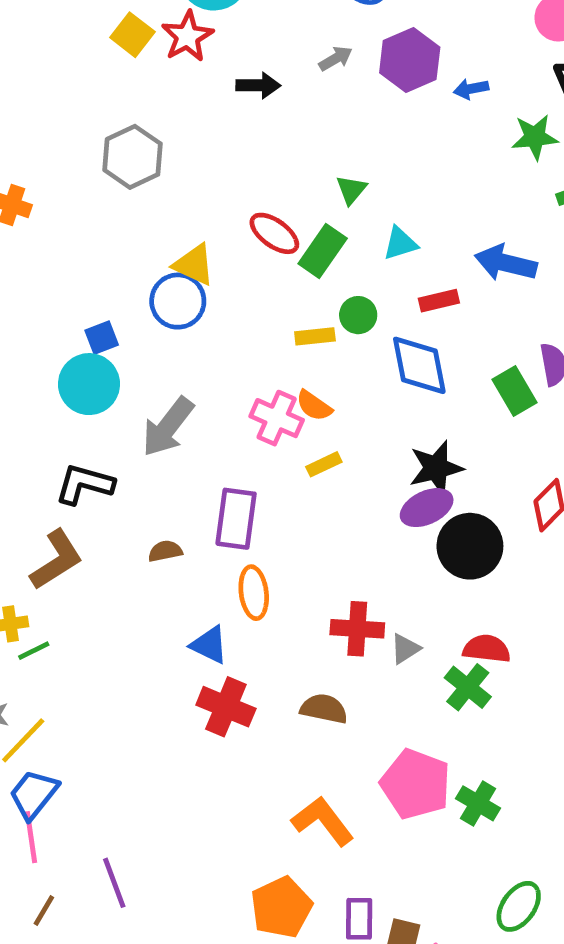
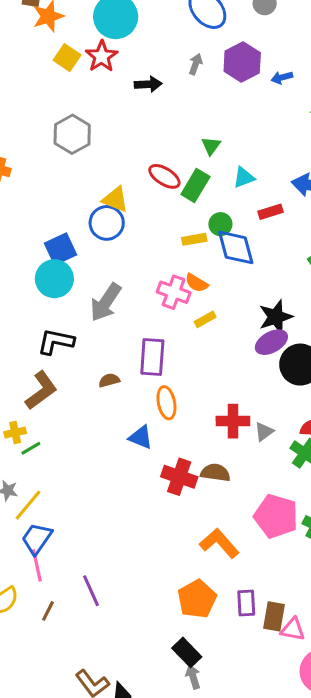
gray arrow: (336, 59) -> (196, 64), turned -36
blue square: (102, 338) -> (60, 249), size x1.5
blue diamond: (419, 365) -> (236, 247), moved
red cross: (226, 707) -> (179, 477), moved

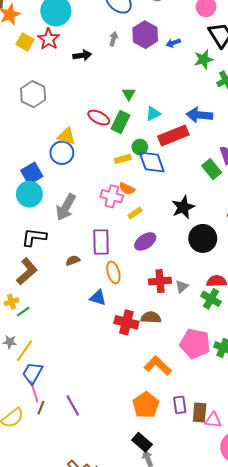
red rectangle: (271, 212) -> (173, 136), size x1.8
purple ellipse: (271, 342) -> (145, 241), moved
brown line: (48, 611) -> (41, 408), moved

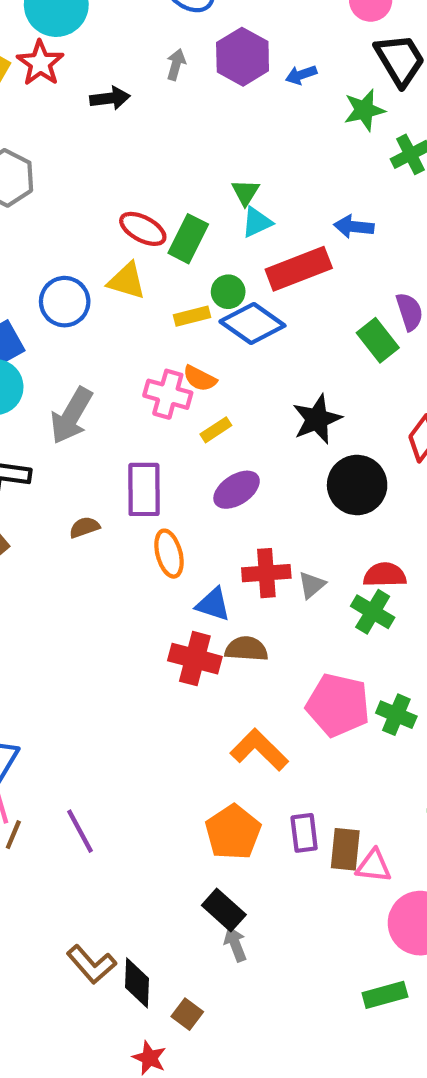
green triangle: (129, 94) -> (245, 192), moved
blue arrow: (199, 115) -> (354, 227), size x0.7
yellow triangle: (66, 136) -> (127, 281), moved
blue diamond: (152, 162) -> (252, 324), turned -36
blue triangle: (98, 298) -> (213, 604), moved

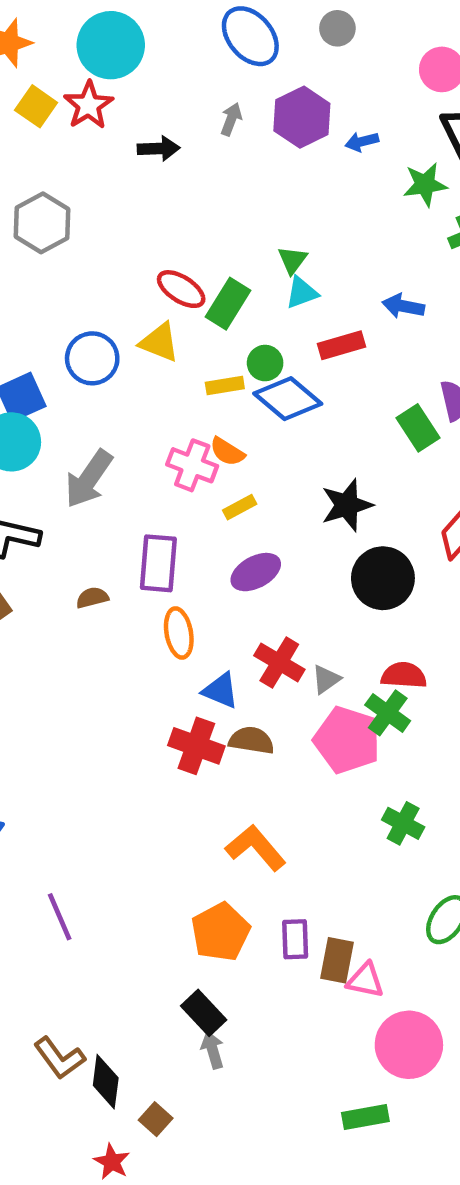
red rectangle: (299, 269) -> (341, 345), size x0.7
red cross: (266, 573) -> (279, 662), turned 30
pink pentagon: (338, 705) -> (347, 740), moved

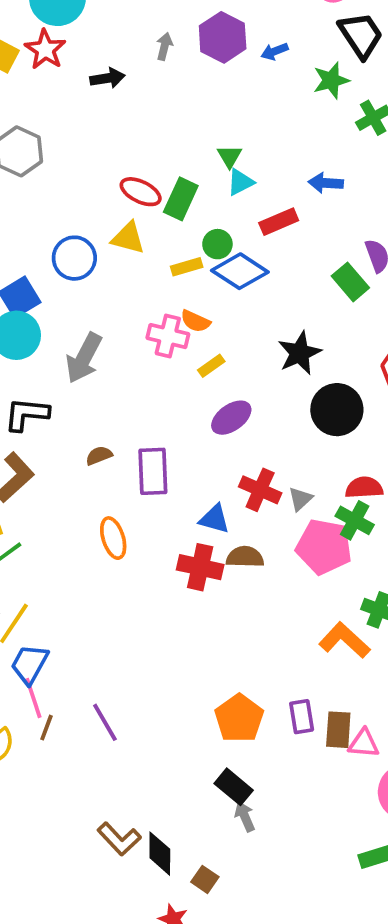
purple rectangle: (158, 563) -> (153, 471), moved
orange ellipse: (179, 633) -> (113, 538), moved
orange L-shape: (256, 848) -> (345, 640), moved

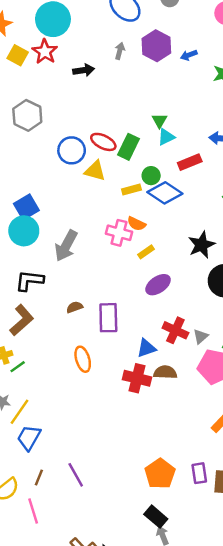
blue circle: (74, 258) -> (72, 150), moved
blue triangle: (214, 519) -> (146, 348), turned -36
pink line: (33, 698) -> (33, 511), moved

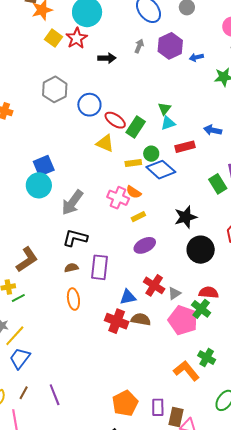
blue circle: (72, 150) -> (89, 105), moved
black L-shape: (29, 281) -> (75, 238), moved
brown semicircle: (75, 307) -> (71, 268), moved

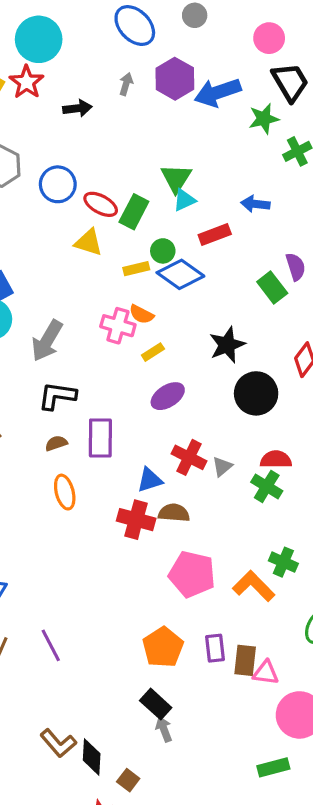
blue arrow: (196, 57) -> (218, 92), size x2.0
green triangle: (164, 109) -> (176, 178), size x1.5
pink pentagon: (183, 320) -> (192, 574), moved

